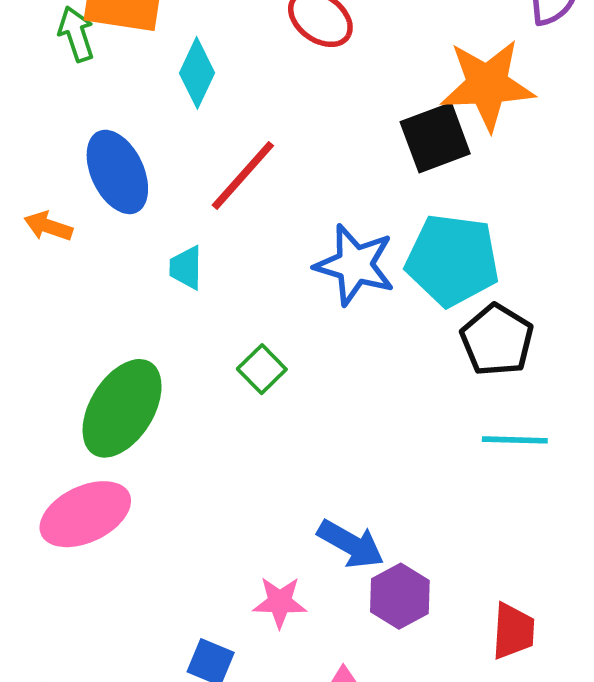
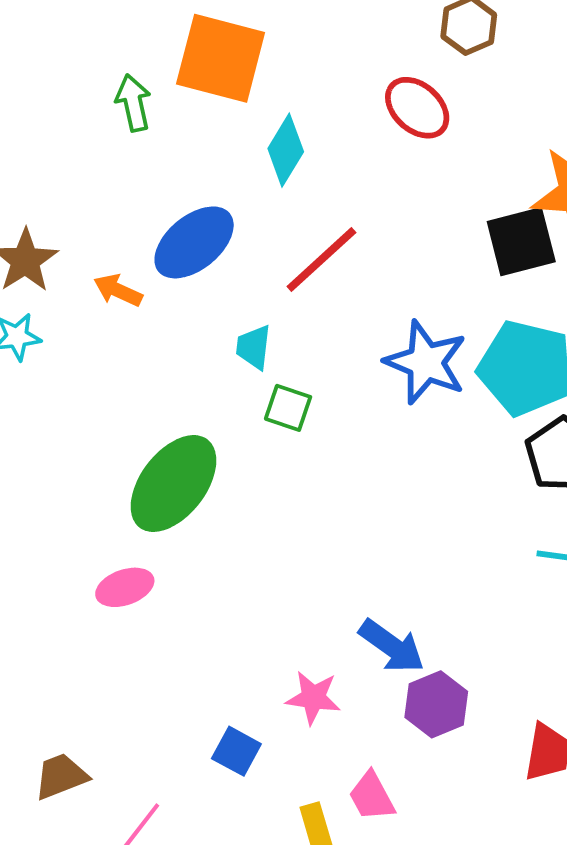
green arrow: (76, 34) -> (133, 103), moved
blue ellipse: (117, 172) -> (194, 242), turned 70
green square: (262, 369) -> (288, 408), moved, turned -33
pink ellipse: (85, 514) -> (125, 587), size x0.6

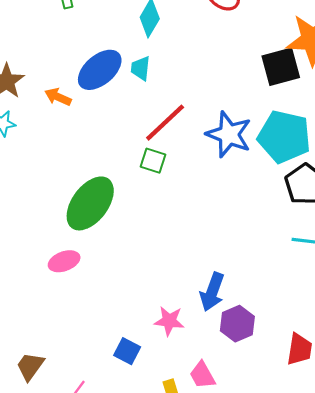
red line: (321, 259) -> (165, 123), moved
cyan trapezoid: (254, 347) -> (141, 68), moved
blue arrow: (392, 646) -> (212, 292), turned 75
brown trapezoid: (61, 776) -> (30, 366), turned -32

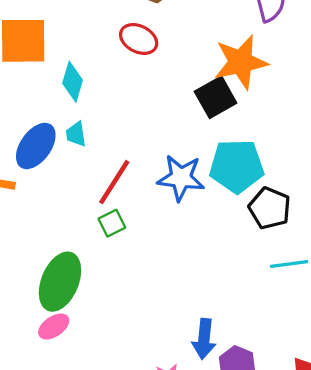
green square: (153, 161) -> (112, 223), turned -30
pink ellipse: (64, 261) -> (54, 326), moved

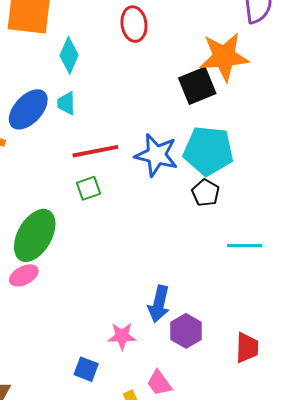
red ellipse: (139, 39) -> (134, 24), turned 48
red line: (114, 182) -> (95, 151), turned 39
black pentagon: (270, 208) -> (206, 193), moved, size x0.7

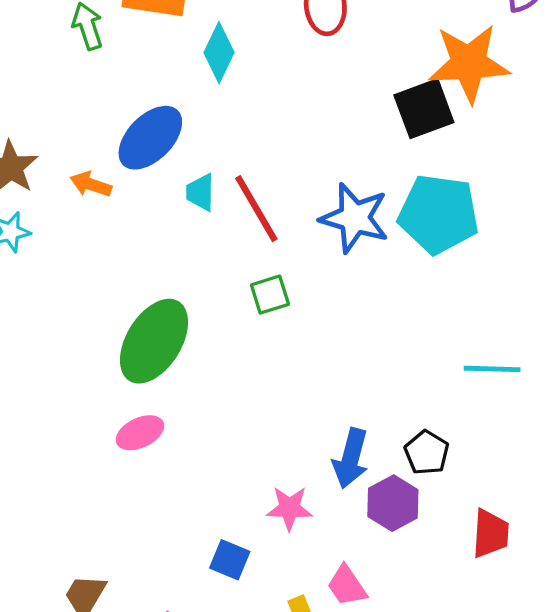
cyan trapezoid: (66, 103) -> (200, 192), moved
red line: (95, 151) -> (256, 209), turned 69
green square: (89, 188) -> (270, 295), moved
black pentagon: (206, 193) -> (427, 453), moved
pink ellipse: (24, 275) -> (140, 433), moved

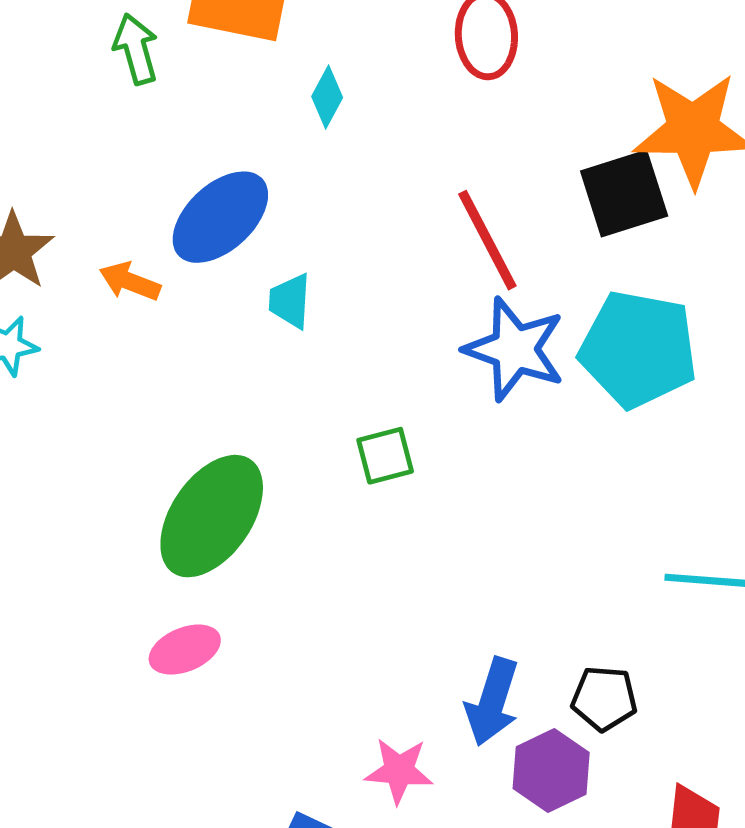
cyan diamond: (219, 53) -> (327, 97), size x0.7
red line: (256, 209) -> (487, 240), moved
black pentagon: (427, 453) -> (604, 698), turned -30

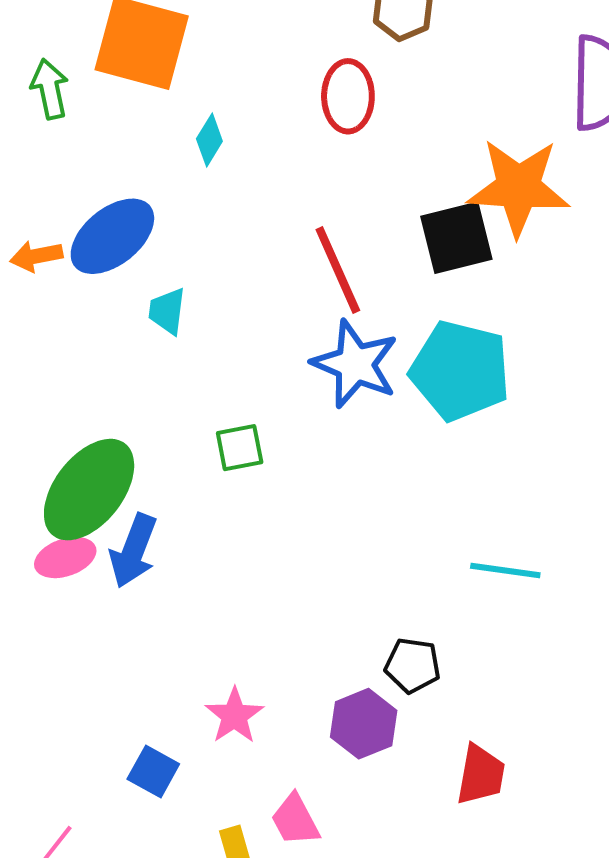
orange arrow: (130, 281) -> (36, 256), moved, turned -36
pink ellipse: (185, 650) -> (65, 558), moved
blue arrow: (492, 702) -> (133, 551), moved
pink star: (399, 771) -> (234, 716), turned 30

